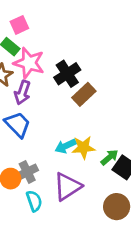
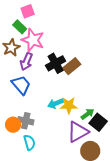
black cross: (67, 74) -> (56, 63), moved
gray cross: (27, 172) -> (26, 121), turned 35
purple triangle: (67, 187) -> (78, 132), moved

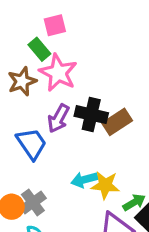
purple arrow: (26, 61) -> (58, 118), moved
black cross: (56, 63) -> (91, 115), turned 36
gray cross: (26, 121) -> (33, 202), turned 35

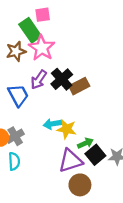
green rectangle: (39, 49) -> (30, 30), size x1.5
black cross: (91, 115) -> (62, 79), turned 30

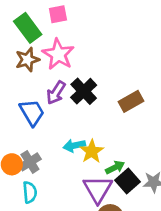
green rectangle: (30, 30) -> (28, 28), moved
brown rectangle: (79, 86) -> (131, 101), moved
yellow star: (67, 129) -> (92, 151), turned 30
purple triangle: (70, 161) -> (98, 189), turned -40

